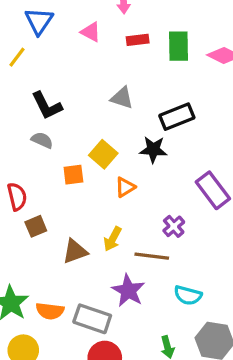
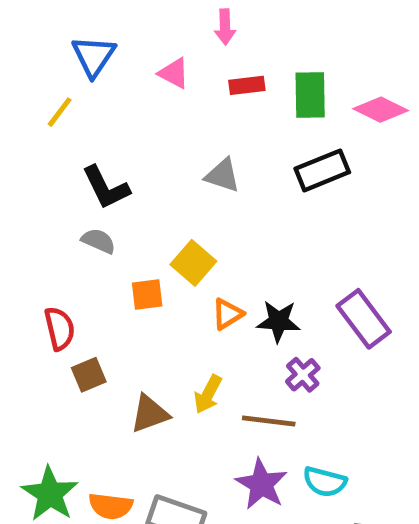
black rectangle: (177, 117) -> (322, 170), moved
black star: (153, 150) -> (278, 321), moved
purple star: (128, 291) -> (261, 484), moved

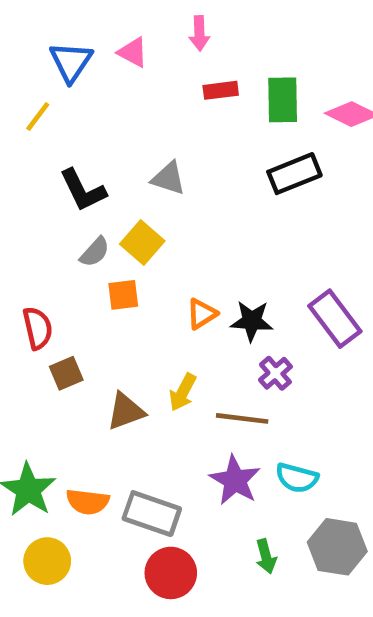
pink triangle: (174, 73) -> (133, 52), moved
gray triangle: (223, 175) -> (168, 178), moved
gray semicircle: (99, 241) -> (95, 252), moved, turned 108
yellow square: (193, 263) -> (142, 243), moved

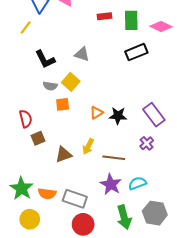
gray semicircle: (95, 252) -> (50, 86), turned 56
purple cross: (275, 373) -> (147, 143), moved
cyan semicircle: (297, 478) -> (137, 183), turned 144
green arrow: (266, 556) -> (124, 217), size x1.6

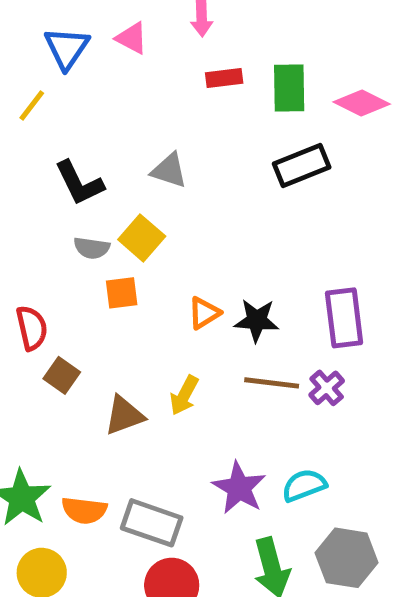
purple rectangle: (154, 115) -> (344, 318), turned 30
brown square: (38, 138) -> (62, 375), turned -32
brown line: (114, 158) -> (272, 383), moved

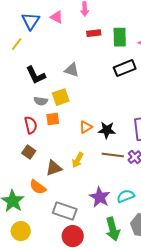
yellow square: (142, 238) -> (61, 97), turned 30
red semicircle: (32, 328) -> (31, 125), moved
orange semicircle: (84, 510) -> (38, 187), moved, turned 30

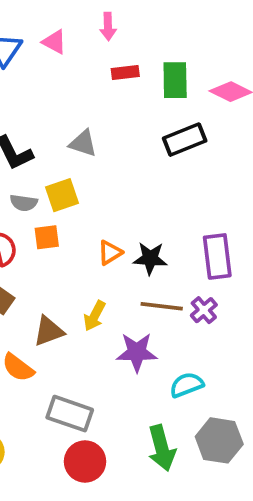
purple star: (100, 197) -> (137, 352), moved, turned -30

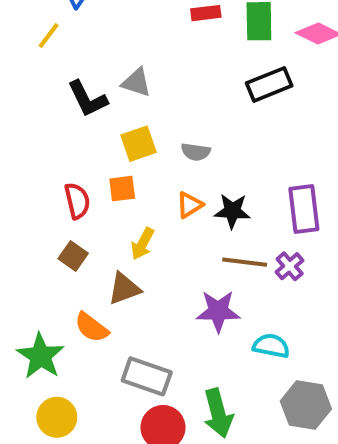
gray triangle: (83, 143) -> (136, 82), moved
gray semicircle: (24, 203) -> (196, 152), moved
yellow arrow: (95, 316) -> (143, 244), moved
cyan semicircle: (187, 385) -> (271, 346), turned 32
green arrow: (162, 448) -> (218, 413), moved

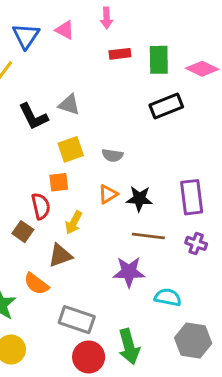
red semicircle: (77, 201) -> (41, 206), moved
purple cross: (290, 266) -> (196, 243), moved, turned -30

